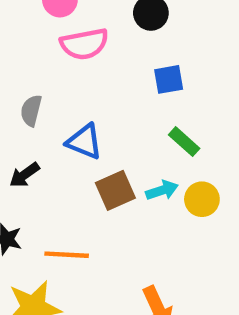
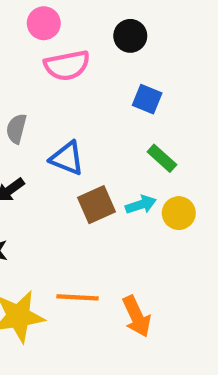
blue square: (169, 79) -> (147, 99), turned 32
orange line: (67, 255) -> (78, 297), moved

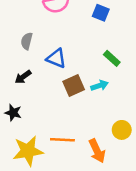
blue square: (147, 99) -> (101, 13), moved
yellow circle: (179, 213) -> (122, 130), moved

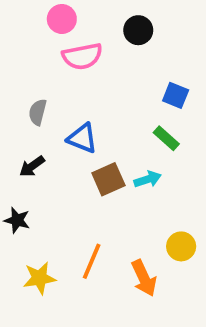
blue square: (101, 13) -> (176, 95), moved
orange line: (62, 140) -> (92, 261), turned -70
yellow star: (28, 151) -> (39, 278), size x0.7

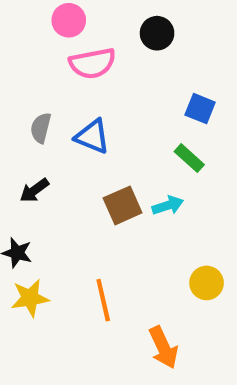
blue triangle: (82, 138) -> (92, 137), moved
orange line: (92, 261) -> (103, 300), turned -36
yellow star: (39, 278) -> (30, 298), moved
orange arrow: (144, 278) -> (163, 348), moved

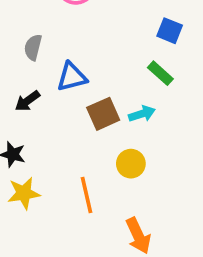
blue triangle: (92, 137) -> (72, 77), moved, turned -36
yellow circle: (207, 283) -> (131, 164), moved

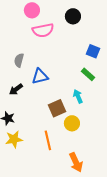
brown square: (103, 114) -> (57, 108), moved
cyan arrow: (142, 114) -> (78, 96), turned -96

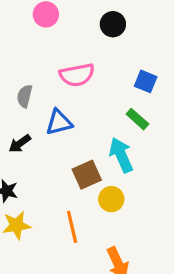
pink semicircle: (43, 30) -> (77, 75), moved
cyan arrow: (78, 96) -> (121, 155), size x1.5

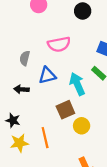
black arrow: (20, 144) -> (21, 89), turned 40
cyan arrow: (121, 155) -> (77, 84), moved
orange line: (72, 227) -> (45, 138), moved

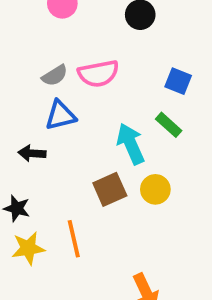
gray semicircle: (25, 58) -> (55, 75), moved, turned -136
blue triangle: (47, 75) -> (60, 115), moved
yellow circle: (82, 126) -> (155, 189), moved

